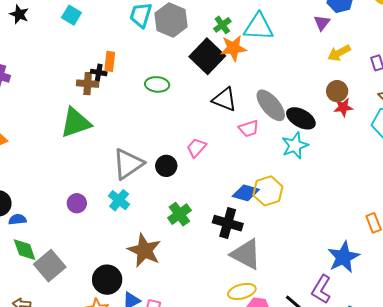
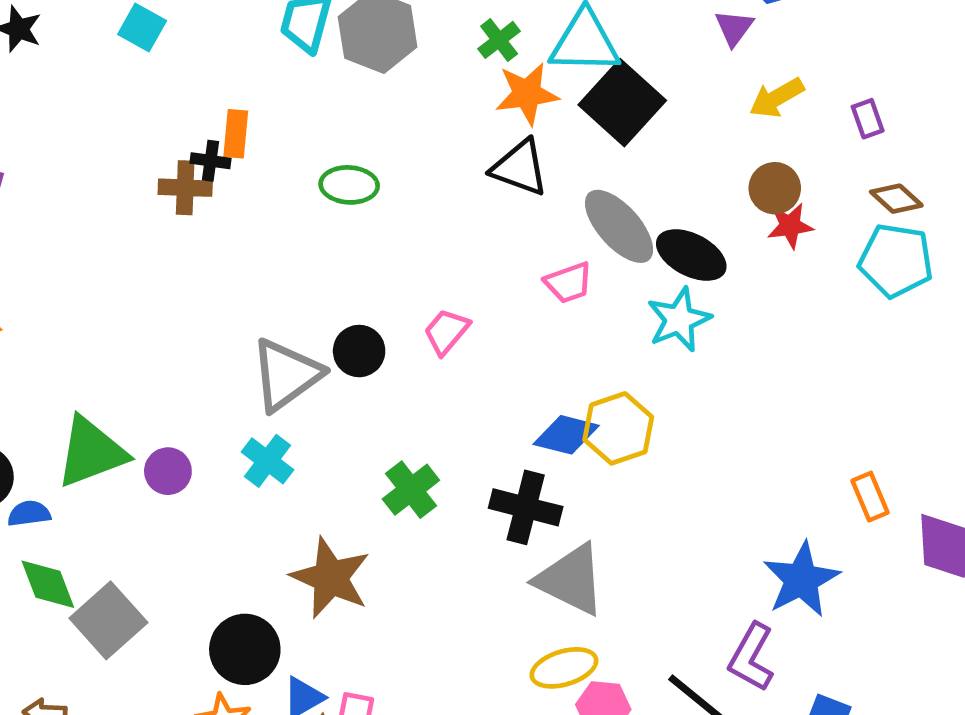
black square: (207, 56) -> (622, 103), moved
black triangle: (224, 99) -> (520, 168), moved
green triangle: (76, 123) -> (91, 452), moved
black circle: (166, 166) -> (359, 351), moved

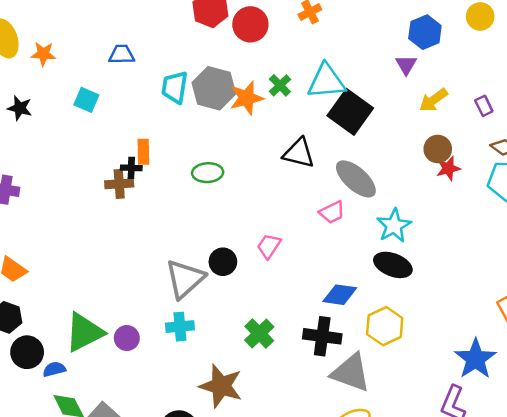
orange star: (527, 94) -> (247, 98), moved
black ellipse: (691, 255) -> (393, 265), moved
yellow hexagon: (618, 428) -> (385, 326), moved
cyan cross: (267, 461) -> (180, 327), turned -36

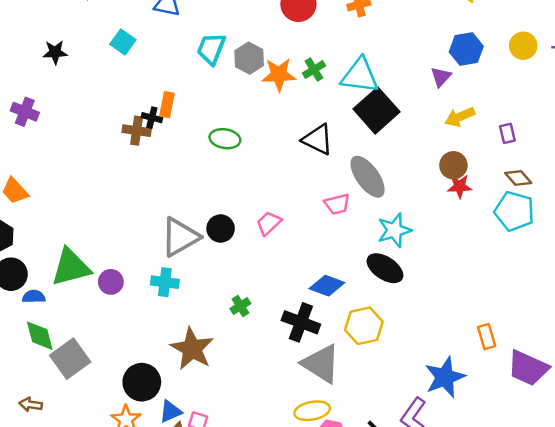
gray hexagon: (214, 88) -> (249, 58), size x0.7
black star: (20, 108) -> (55, 52), moved, turned -30
green cross: (259, 334) -> (240, 306), size x0.7

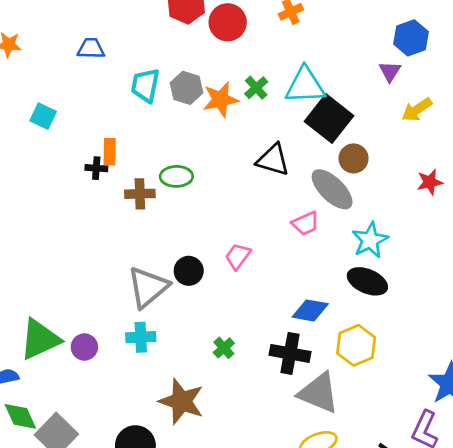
cyan square: (123, 42) -> (43, 116), moved
brown cross: (137, 131) -> (140, 194), moved
brown circle: (453, 165) -> (354, 158), moved

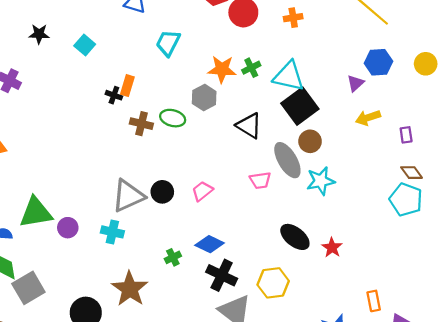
gray hexagon: (187, 88) -> (204, 98), moved
red star: (430, 182) -> (332, 248), moved, turned 30
cyan star: (370, 240) -> (321, 181), moved
blue diamond: (310, 310) -> (210, 244), moved

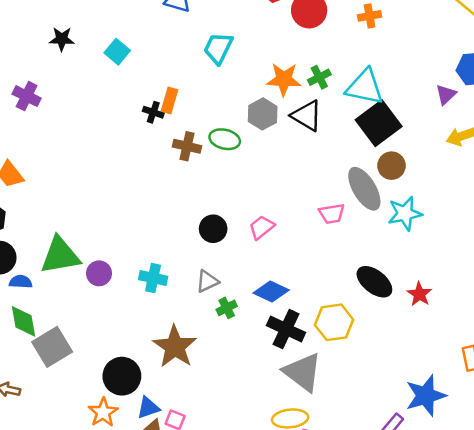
black triangle: (249, 126) -> (307, 116), moved
gray triangle: (128, 196) -> (207, 281), moved, size x0.6
yellow hexagon: (273, 283) -> (334, 322), moved

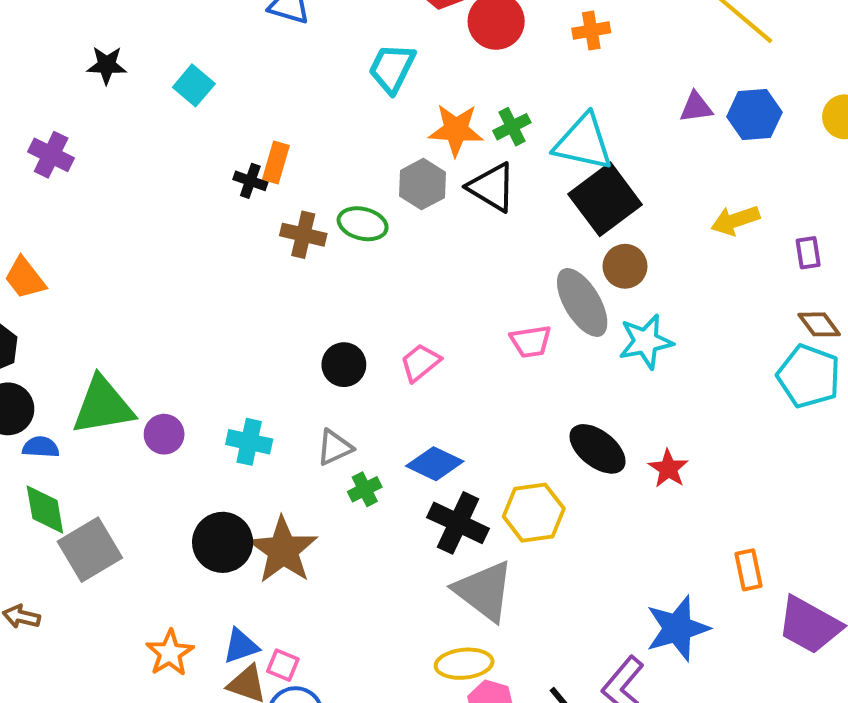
cyan trapezoid: (218, 48) -> (392, 68), moved
purple triangle: (446, 95) -> (696, 107), moved, turned 35
black circle: (122, 376) -> (223, 542), moved

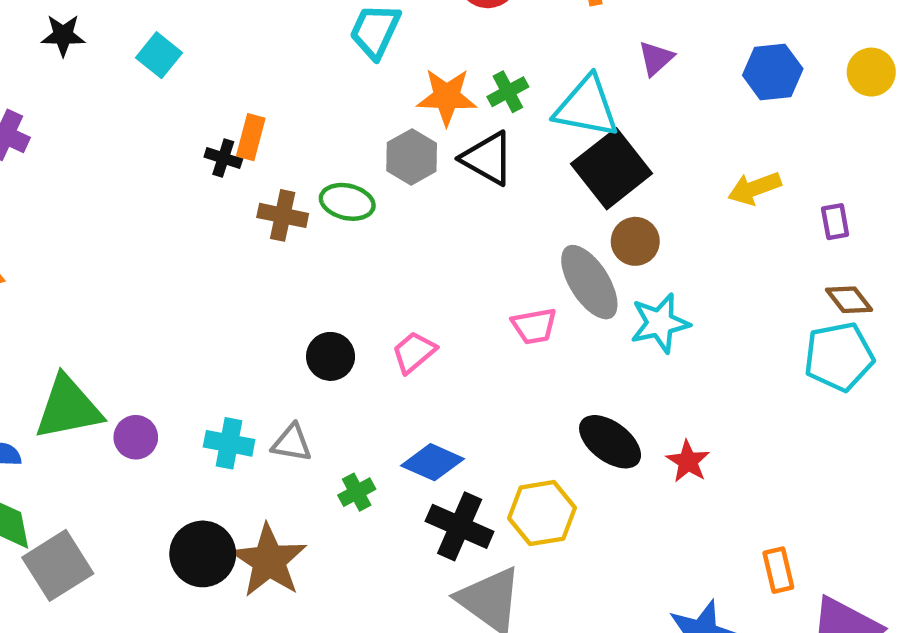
purple triangle: (696, 107) -> (656, 58), moved, turned -33
cyan pentagon: (809, 376) -> (839, 357), turned -30
gray triangle: (335, 447) -> (292, 443), moved, turned 36

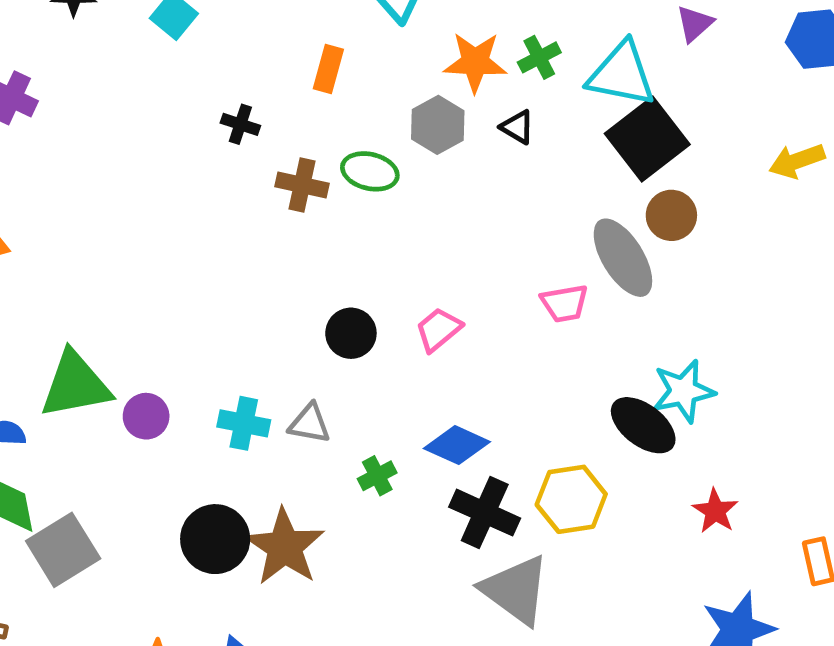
orange rectangle: (251, 137) -> (328, 69), moved
black triangle: (488, 158) -> (517, 127), size x0.6
cyan star: (660, 323) -> (683, 391), moved
red star: (688, 461) -> (715, 511), moved

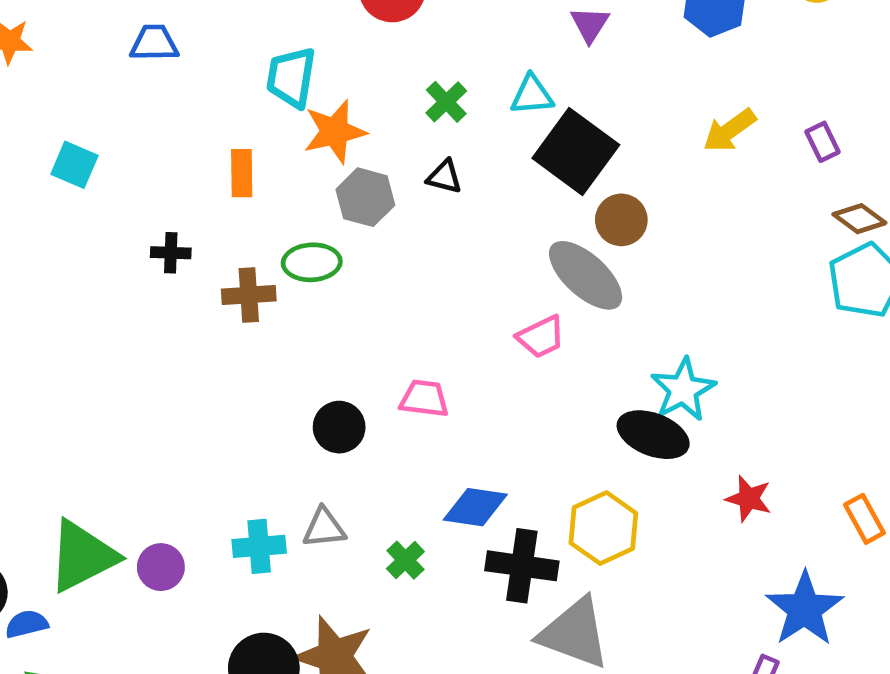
orange star: (475, 62) -> (335, 132), moved
cyan triangle: (622, 74) -> (532, 95), size x0.6
pink trapezoid: (438, 330) -> (424, 399), turned 63

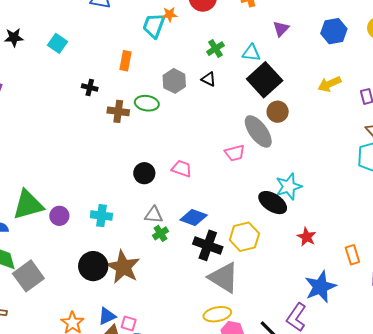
orange star: (335, 132) -> (170, 15), moved, size x0.6
gray triangle: (324, 528) -> (154, 215), moved

